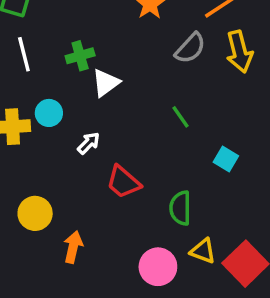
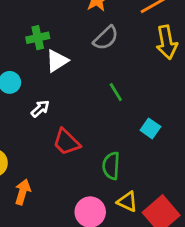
gray semicircle: (190, 48) -> (106, 38), moved

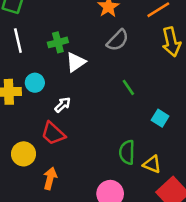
red trapezoid: (66, 142) -> (53, 133), moved
yellow triangle: (127, 202) -> (152, 164), moved

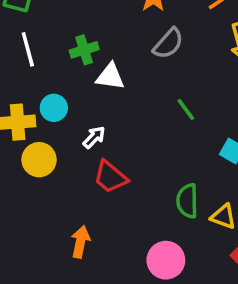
white triangle: (76, 62) -> (110, 77), turned 45
red trapezoid: (53, 133) -> (110, 177), moved
yellow circle: (24, 154) -> (39, 160), moved

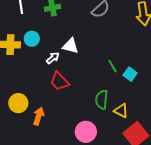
white triangle: (110, 77) -> (70, 46), moved
green line: (186, 109) -> (112, 66), moved
yellow circle: (39, 160) -> (18, 103), moved

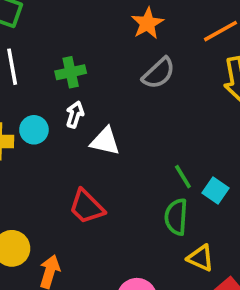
white arrow: (53, 58) -> (75, 115), moved, turned -32
green semicircle: (102, 100) -> (176, 217), moved

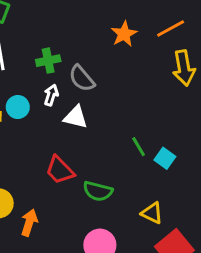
orange star: (147, 23) -> (124, 34), moved
gray semicircle: (159, 73) -> (82, 78), moved, turned 92
green semicircle: (176, 217) -> (98, 191), moved, turned -80

